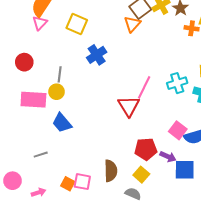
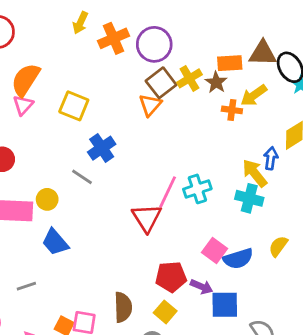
gray line: (60, 74) -> (82, 177), moved, turned -63
cyan cross: (177, 83) -> (197, 189), moved

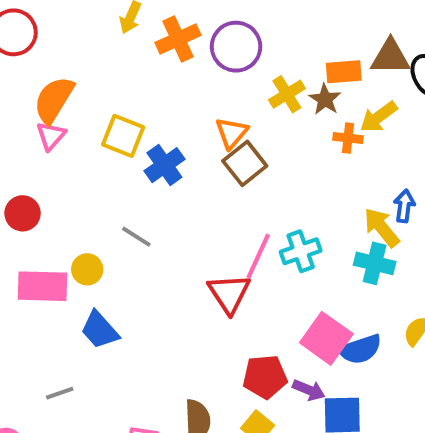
brown square: (161, 83) -> (245, 163), moved
blue cross: (102, 148) -> (164, 165), moved
pink square: (214, 250) -> (326, 338), size x1.4

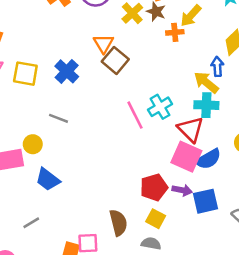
yellow square: (123, 136) -> (25, 74), moved
pink line: (258, 256) -> (135, 115), turned -40
red triangle: (229, 293) -> (190, 129), moved

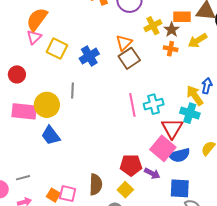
orange cross: (175, 32) -> (171, 49), moved
gray line: (58, 118) -> (73, 90), turned 56
yellow circle: (33, 144) -> (47, 105), size x1.6
blue square: (206, 201) -> (180, 188), moved
gray line: (31, 223) -> (23, 178), moved

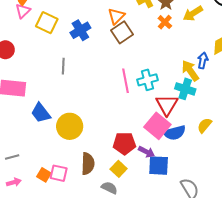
orange cross: (171, 49) -> (165, 22), turned 32
yellow circle: (47, 105) -> (70, 126), moved
blue square: (180, 188) -> (159, 166), moved

